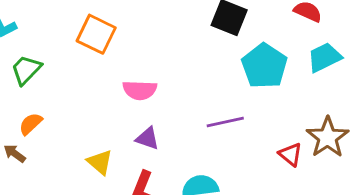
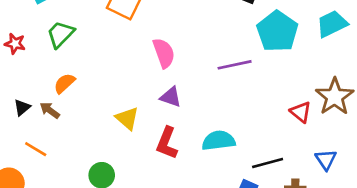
pink semicircle: (140, 90) -> (164, 53), turned -112
purple line: (225, 122) -> (235, 65), moved

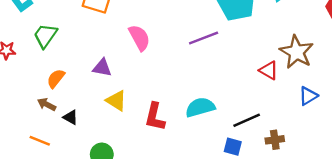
purple triangle: (171, 97) -> (102, 68), moved
black triangle: (22, 107) -> (71, 117), moved, turned -42
blue triangle: (326, 160) -> (308, 96), moved, turned 42

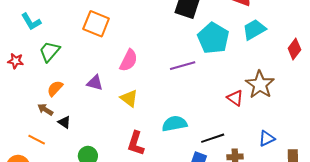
pink semicircle: (139, 38) -> (129, 60), turned 50
blue triangle: (308, 96) -> (267, 138), moved
yellow triangle: (116, 101) -> (129, 98), moved
red L-shape: (155, 117) -> (136, 143), moved

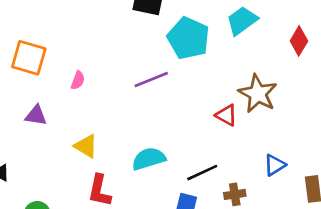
orange square: (96, 24) -> (29, 58), moved
pink semicircle: (129, 60) -> (78, 80), size x0.6
yellow triangle: (129, 98) -> (86, 146), moved

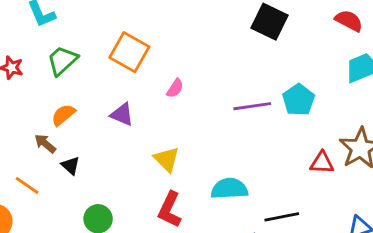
cyan pentagon: (188, 38) -> (298, 100), moved, size x0.7
red triangle: (226, 115) -> (322, 163), turned -40

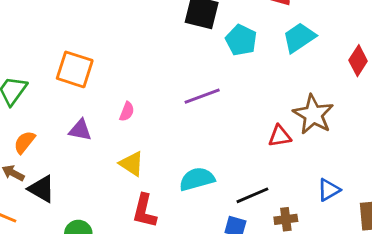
pink semicircle: (175, 88) -> (127, 112), moved
cyan pentagon: (298, 100) -> (241, 40), moved
black triangle: (71, 166) -> (42, 189), size x1.5

